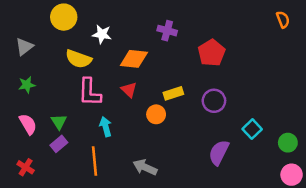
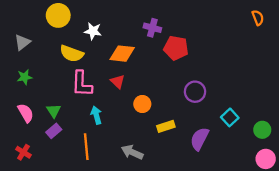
red pentagon: (211, 53) -> (176, 48), moved, turned -30
yellow rectangle: (173, 93) -> (166, 126), moved

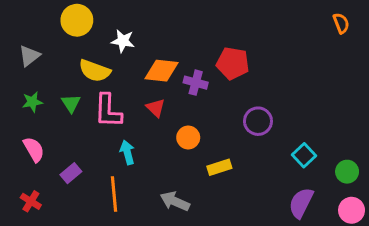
purple cross: (152, 28) -> (196, 83), moved
green triangle: (54, 111) -> (71, 103), moved
purple semicircle: (199, 139) -> (301, 203), moved

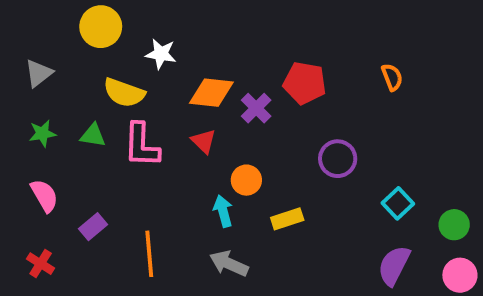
orange semicircle: (341, 23) -> (392, 77), moved
purple cross: (196, 83) -> (256, 108), turned 30
green triangle: (71, 103) -> (93, 135), turned -48
cyan arrow: (127, 152) -> (223, 211), moved

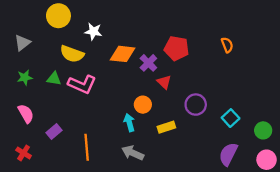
red triangle: (204, 141) -> (164, 82), moved
pink L-shape: (141, 145) -> (82, 84), turned -68
purple circle: (338, 159) -> (196, 105), moved

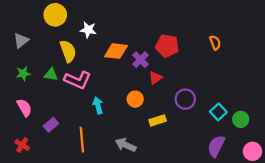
yellow semicircle: (72, 54) -> (68, 51), turned -130
red triangle: (164, 82) -> (155, 78), turned 40
cyan arrow: (129, 123) -> (98, 105), moved
green circle: (263, 130) -> (241, 119), moved

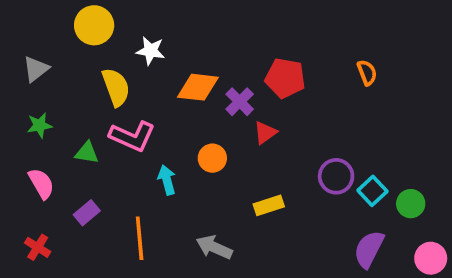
green triangle: (51, 75) -> (87, 153), moved
orange circle: (135, 99) -> (212, 158), moved
purple circle: (185, 99) -> (336, 176), moved

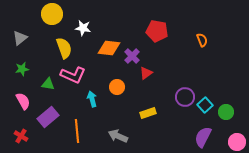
red pentagon: (285, 78) -> (157, 31), moved
purple rectangle: (87, 213) -> (48, 117), size x1.5

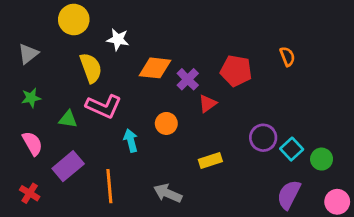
red pentagon: (157, 31) -> (236, 71), moved

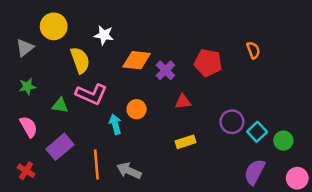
yellow circle: (74, 20) -> (54, 26), moved
red triangle: (208, 104) -> (183, 102), moved, turned 30
orange circle: (166, 123) -> (137, 109), moved
gray arrow: (168, 193) -> (129, 171), moved

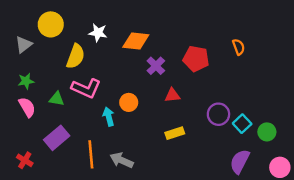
yellow semicircle: (80, 60) -> (76, 56), turned 40
orange diamond: (137, 60) -> (136, 41), moved
pink semicircle: (29, 127) -> (27, 107), moved

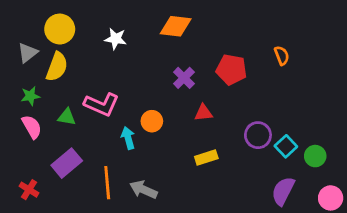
orange diamond: (136, 41) -> (176, 26), moved
yellow semicircle: (76, 56) -> (57, 67), moved

